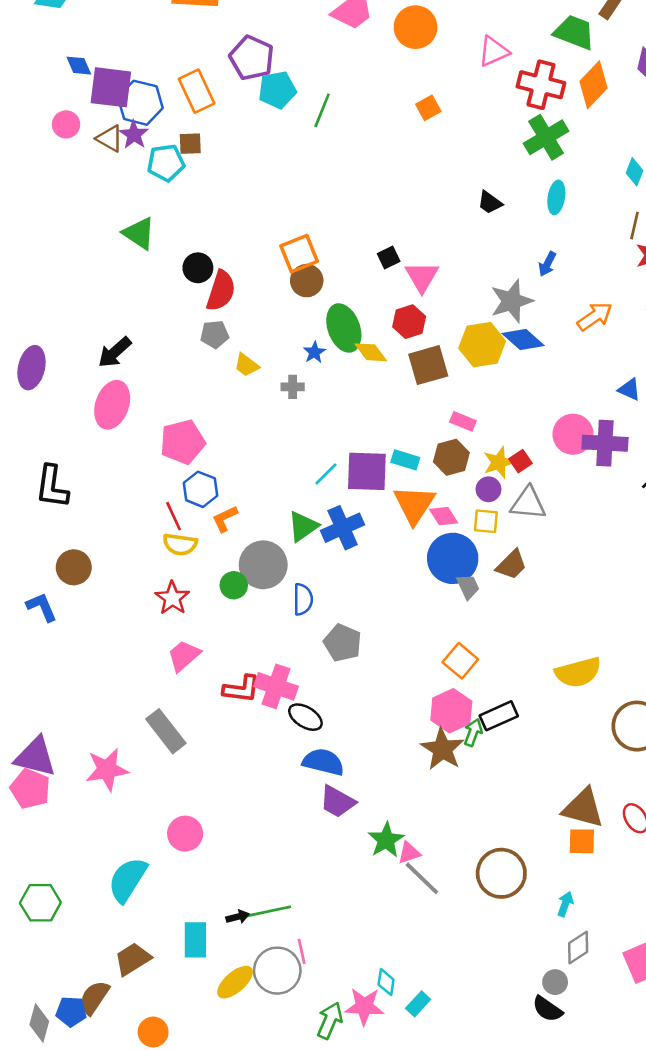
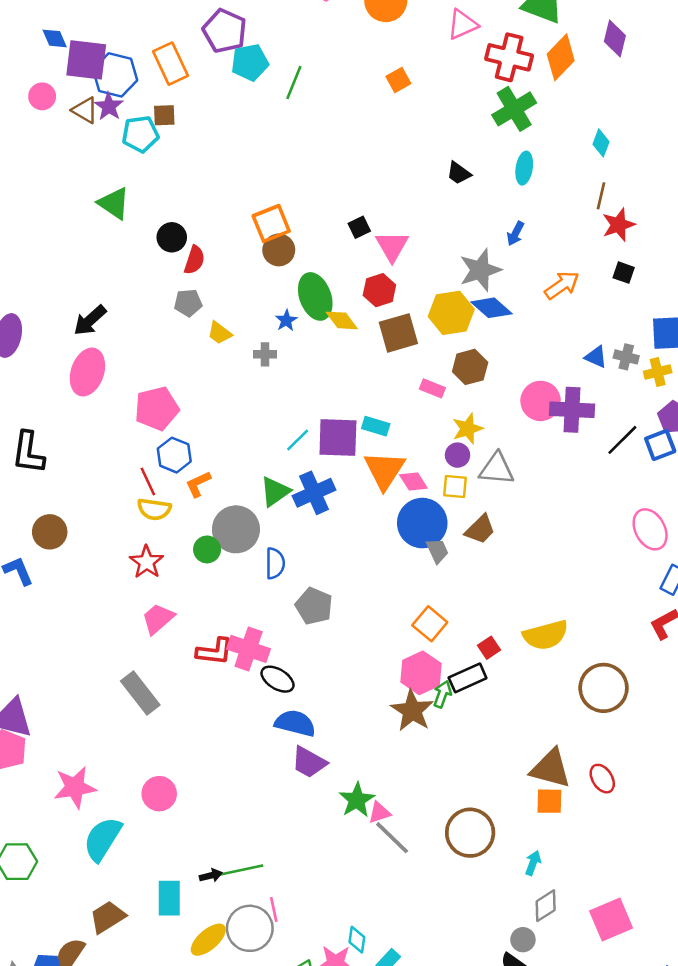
red semicircle: (221, 291) -> (194, 260), size x0.7
brown hexagon: (451, 457) -> (470, 367), moved
red square: (520, 461) -> (489, 648), moved
pink star: (107, 770) -> (75, 787), moved

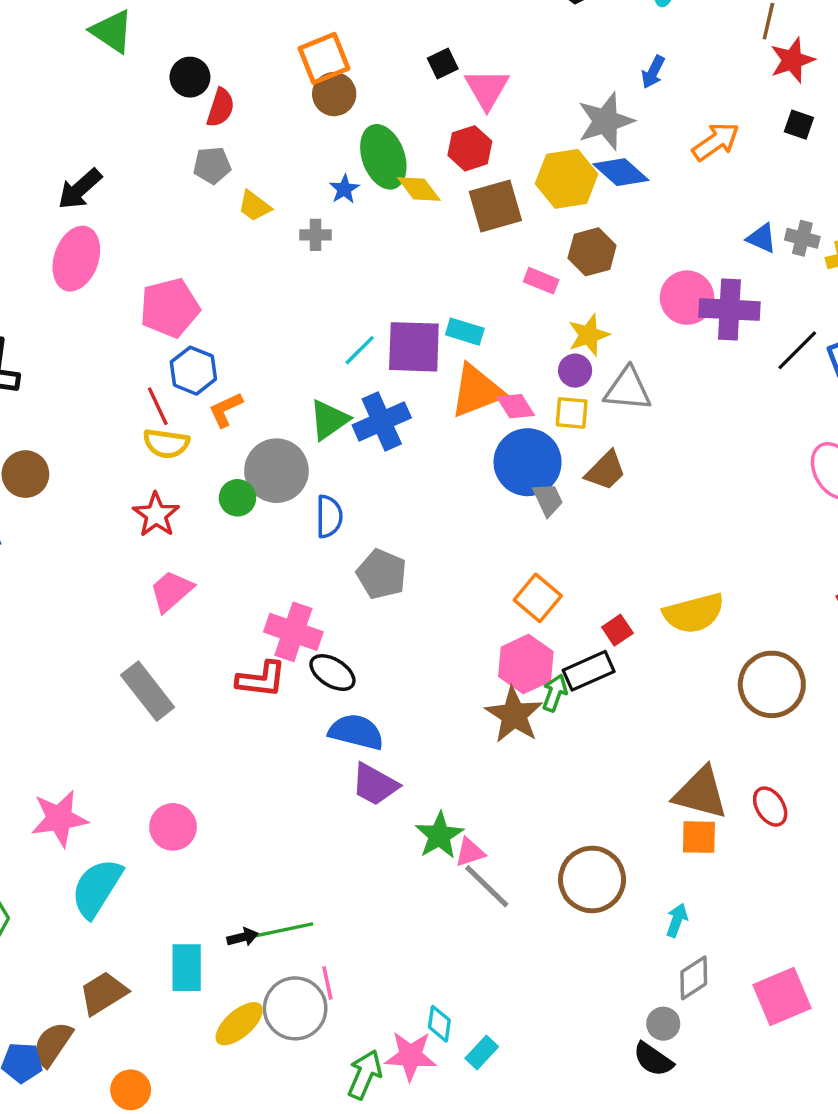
orange triangle: (384, 470) -> (477, 391), turned 36
red L-shape: (215, 651) -> (261, 679), moved

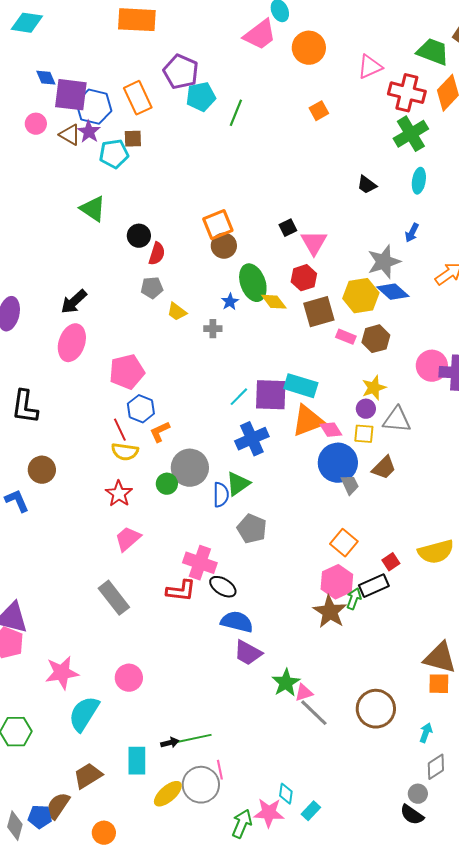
pink rectangle: (541, 281) -> (346, 337), moved
cyan rectangle: (465, 332) -> (301, 386), size x1.5
green triangle: (329, 420) -> (238, 484), moved

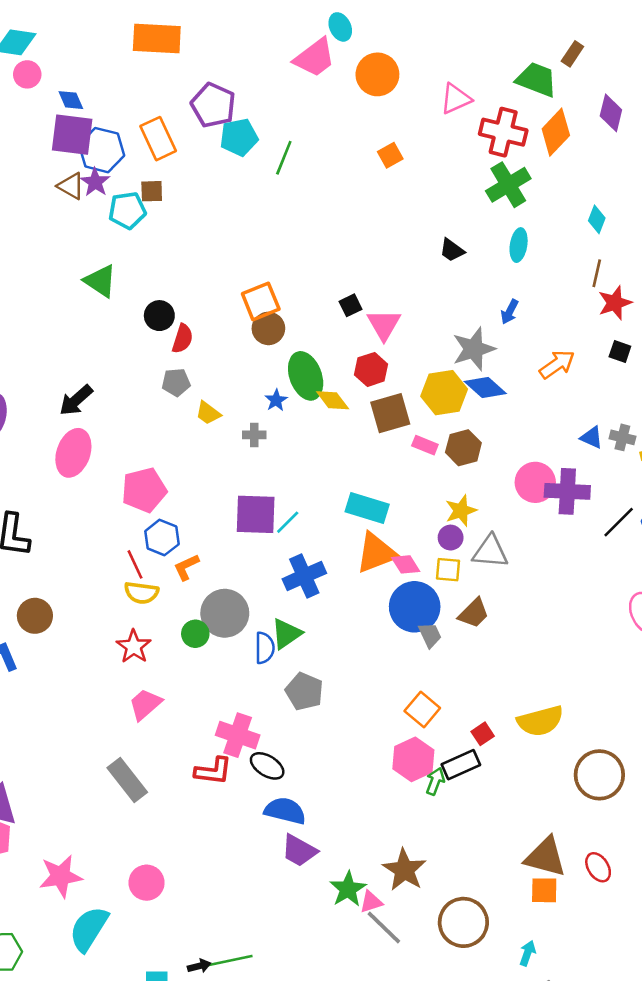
blue diamond: (46, 78) -> (71, 100), moved
pink circle: (36, 124) -> (27, 74), moved
purple square: (271, 395) -> (256, 514), moved
brown star: (330, 612) -> (404, 870), moved

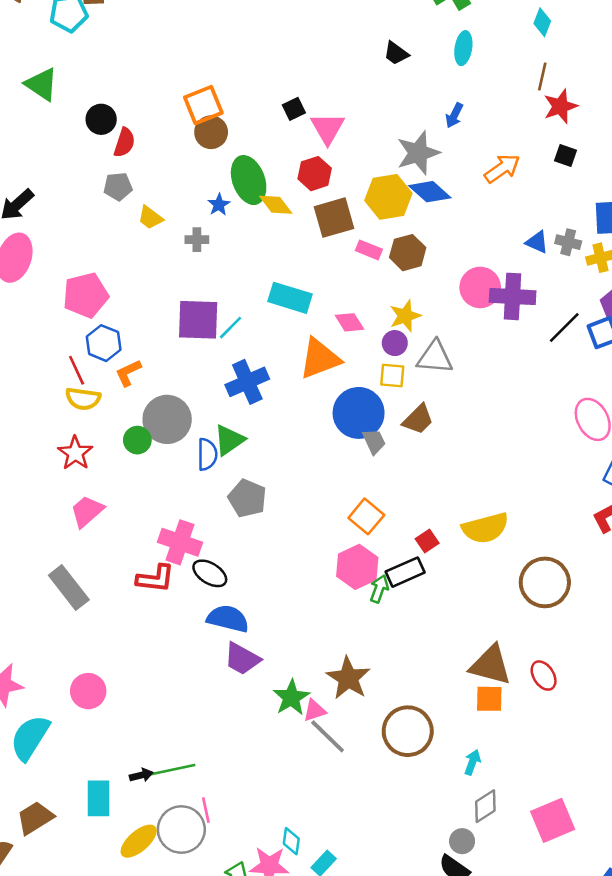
cyan rectangle: (367, 508) -> (290, 298), moved
pink diamond: (406, 564) -> (350, 322), moved

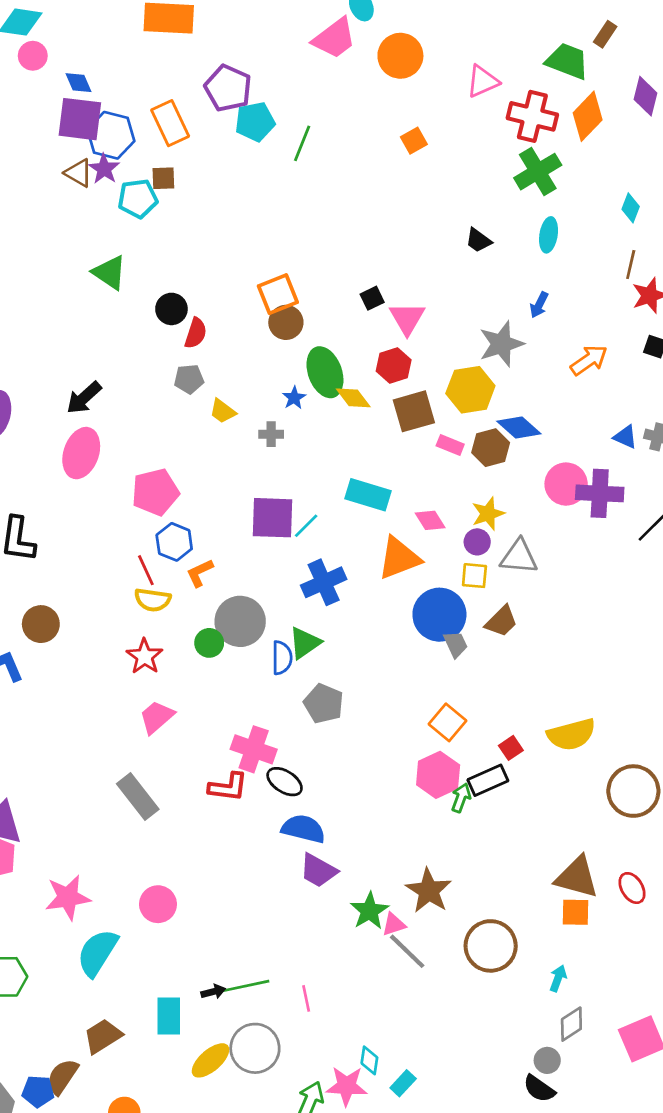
blue diamond: (430, 192) -> (519, 427), moved
pink line: (206, 810) -> (306, 998), moved

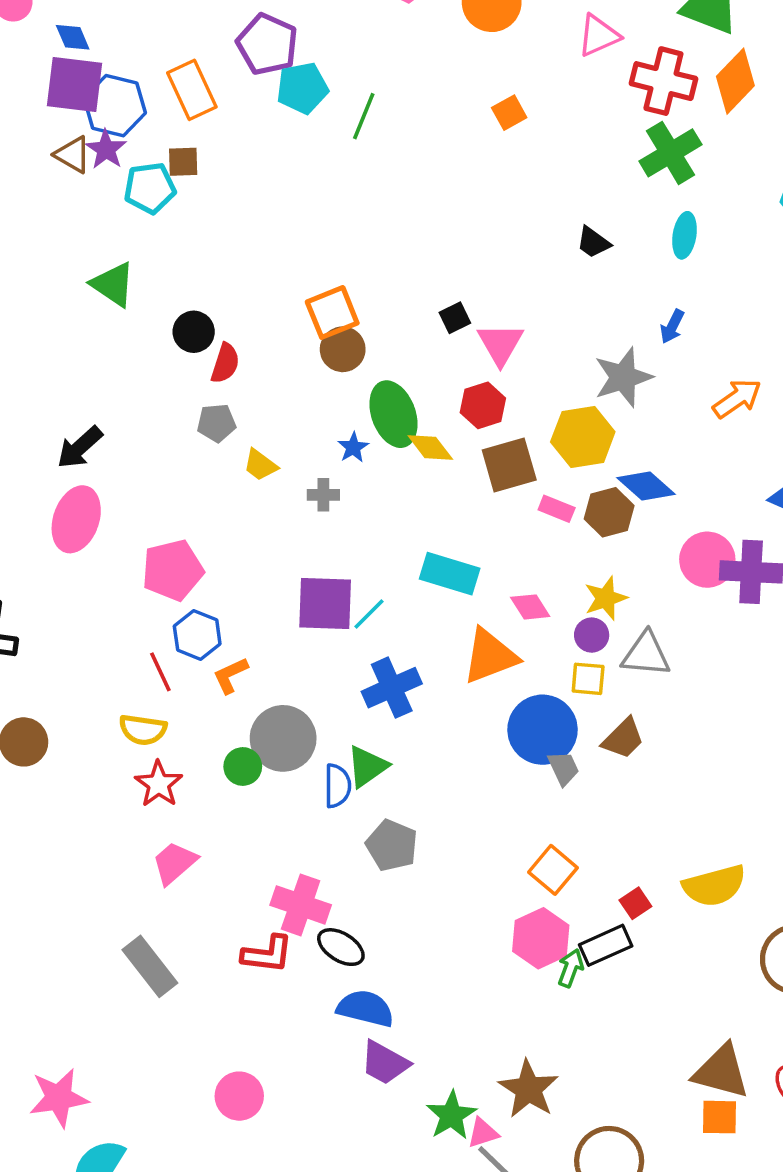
yellow semicircle: (153, 600) -> (143, 730), moved
pink circle: (158, 904) -> (239, 1096), moved

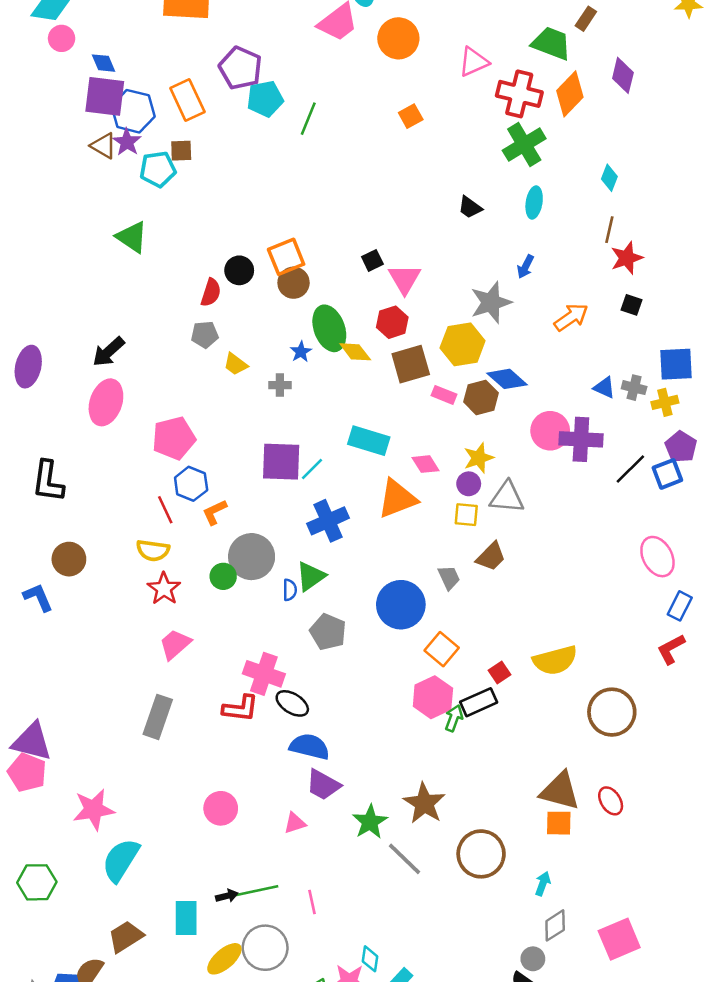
black circle: (194, 332) -> (239, 270), moved
blue circle: (543, 730) -> (401, 605), moved
blue semicircle: (337, 786) -> (290, 590), size x0.7
gray rectangle: (150, 966) -> (158, 717), turned 57
pink triangle: (483, 1133) -> (295, 823), moved

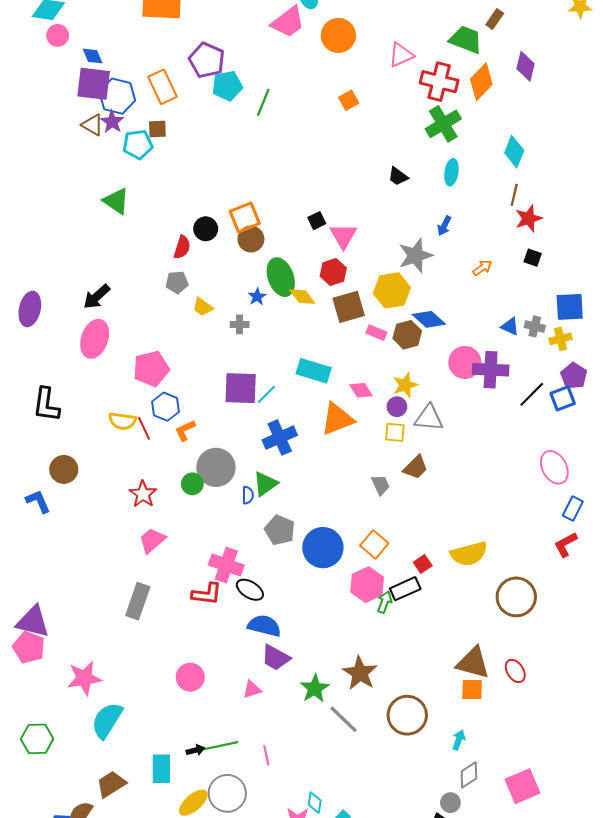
cyan diamond: (609, 178) -> (514, 152), size x1.4
orange arrow: (571, 317) -> (482, 268), size x0.7
yellow semicircle: (153, 550) -> (122, 421), moved
blue circle: (401, 605) -> (323, 548), moved

